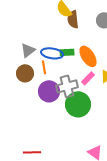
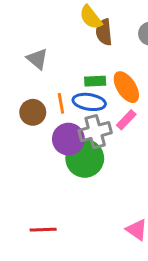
gray triangle: (28, 50) -> (37, 59), moved, turned -42
blue ellipse: (52, 53) -> (89, 102), moved
green circle: (78, 104) -> (85, 158), moved

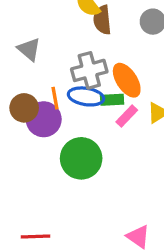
green rectangle: (95, 81) -> (112, 100), moved
gray cross: (95, 132) -> (89, 70), moved
purple circle: (68, 139) -> (44, 119), moved

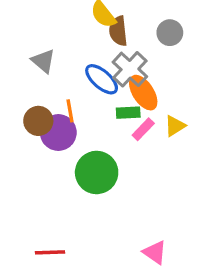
gray cross: (89, 70) -> (130, 69), moved, turned -32
blue ellipse: (86, 96) -> (102, 79), moved, turned 32

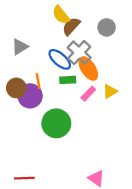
brown semicircle: (118, 31) -> (71, 26), turned 48
gray triangle: (43, 61) -> (20, 47), turned 48
green rectangle: (128, 113) -> (68, 80), moved

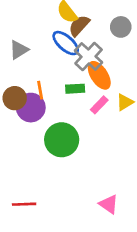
blue ellipse: (60, 59) -> (66, 43), moved

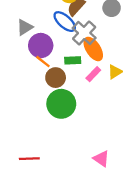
orange line: (40, 90) -> (43, 62), turned -42
brown circle: (15, 98) -> (56, 78), moved
purple circle: (31, 108) -> (41, 46), moved

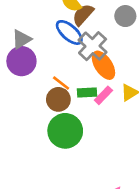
purple circle: (41, 46) -> (21, 61), moved
green rectangle: (73, 60) -> (87, 93), moved
orange line: (43, 62) -> (61, 83), moved

